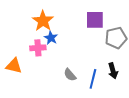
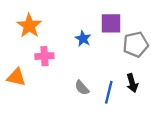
orange star: (43, 21) -> (29, 26), moved
blue star: (51, 38) -> (83, 39), moved

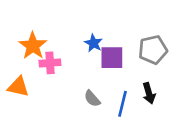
purple square: (111, 23) -> (112, 58), moved
orange star: (29, 26) -> (33, 46), moved

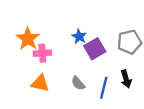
purple square: (112, 58) -> (95, 49), turned -30
orange triangle: (18, 87) -> (40, 83), moved

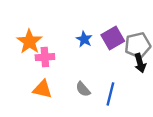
purple square: (95, 49) -> (113, 38), moved
black arrow: (126, 79) -> (140, 63), moved

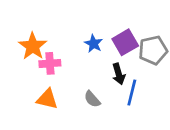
black arrow: (140, 63) -> (119, 74), moved
blue line: (110, 94) -> (132, 93), moved

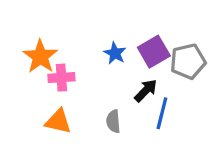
black arrow: (119, 74) -> (146, 91), turned -120
gray semicircle: (92, 99) -> (113, 121), turned 36

